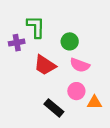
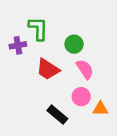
pink semicircle: (80, 65) -> (85, 69), turned -144

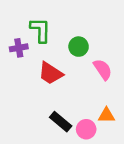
pink semicircle: (85, 69) -> (103, 69), moved
pink circle: (81, 97) -> (86, 129), moved

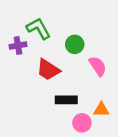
green L-shape: (40, 30) -> (38, 29), turned -30
black rectangle: (61, 122) -> (66, 100), moved, turned -40

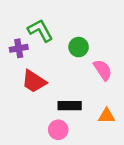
red trapezoid: (48, 70) -> (34, 81), moved
pink circle: (82, 123) -> (58, 130), moved

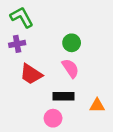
green L-shape: (40, 30) -> (22, 17), moved
pink semicircle: (103, 70) -> (70, 68), moved

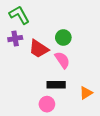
red trapezoid: (31, 74) -> (39, 49), moved
orange triangle: (97, 105) -> (86, 93), turned -32

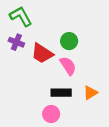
purple cross: (15, 39) -> (16, 42), turned 32
orange triangle: (86, 93) -> (90, 93), moved

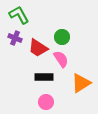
black rectangle: (61, 93) -> (44, 77), moved
orange triangle: (90, 93) -> (81, 83), size x1.5

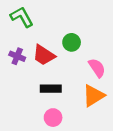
purple cross: (15, 38) -> (17, 56), moved
pink semicircle: (61, 59) -> (97, 68), moved

